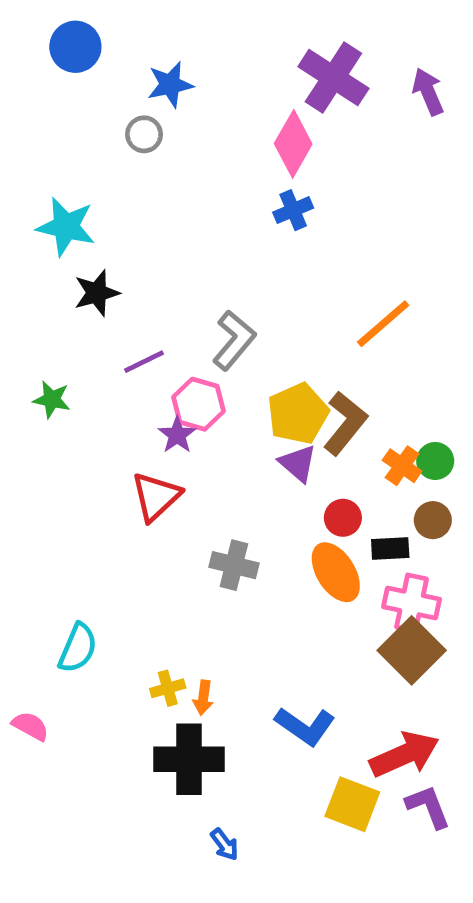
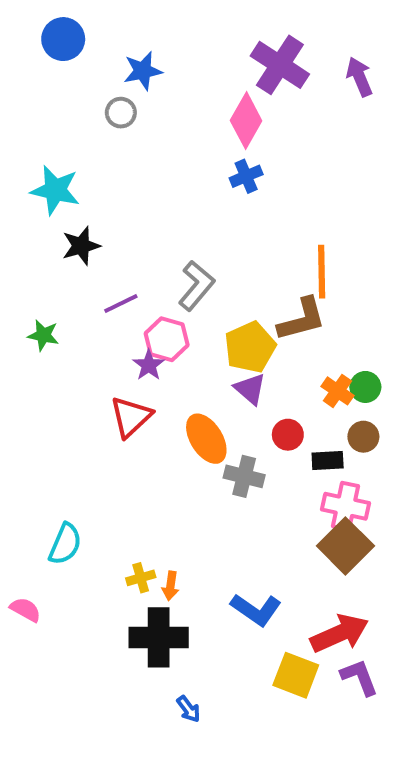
orange line: (383, 324) -> (322, 272), turned -50
brown L-shape: (345, 423) -> (302, 319), moved, turned 36
gray cross: (234, 565) -> (244, 476), moved
orange ellipse: (336, 572) -> (206, 439), moved

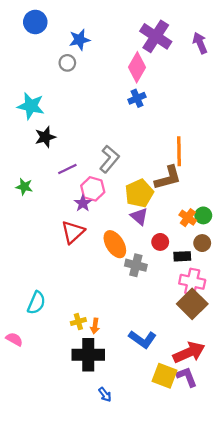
purple L-shape: (359, 677) -> (187, 377), moved

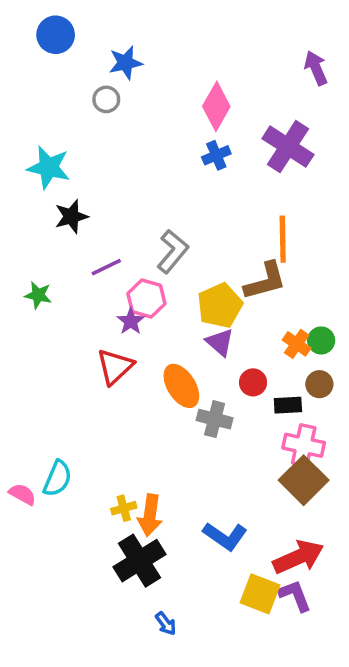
purple cross: (156, 36) -> (288, 147), moved
orange arrow: (95, 326) -> (150, 515), size x1.6
pink semicircle: (14, 339) -> (22, 494), moved
black cross: (88, 355) -> (139, 561), turned -32

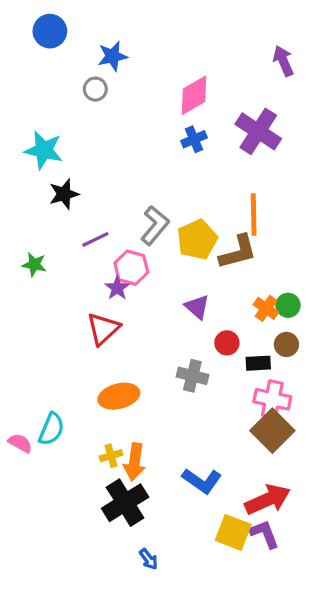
pink diamond: (216, 106) -> (194, 95), turned 30
yellow pentagon: (220, 306) -> (197, 239), moved
orange ellipse: (181, 386) -> (119, 396), moved, turned -72

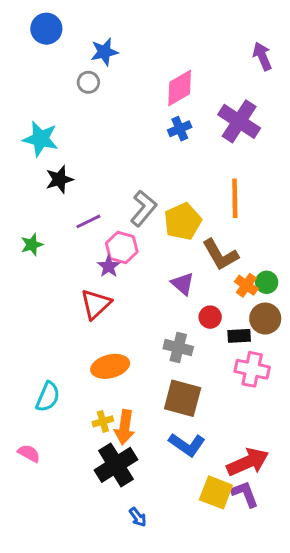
brown L-shape: (238, 252) -> (220, 255), moved, turned 75
green star: (34, 265) -> (32, 245), turned -30
brown circle: (286, 344) -> (265, 319), size x1.4
brown square: (272, 431) -> (183, 398), moved, turned -30
pink semicircle: (20, 443) -> (29, 453), moved

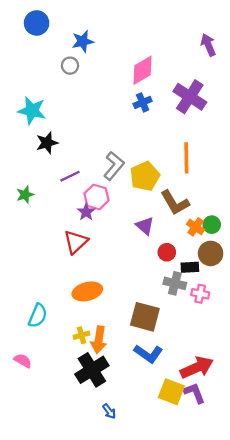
gray cross: (178, 348) -> (175, 283), moved
pink cross: (252, 369) -> (200, 294), size x0.7

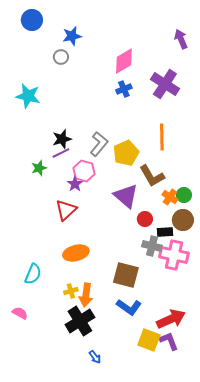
black star: (47, 143) -> (62, 139), moved
green star: (25, 195) -> (39, 168), moved
purple triangle: (145, 226) -> (126, 196), size x1.5
pink cross: (200, 294) -> (174, 255), size x1.8

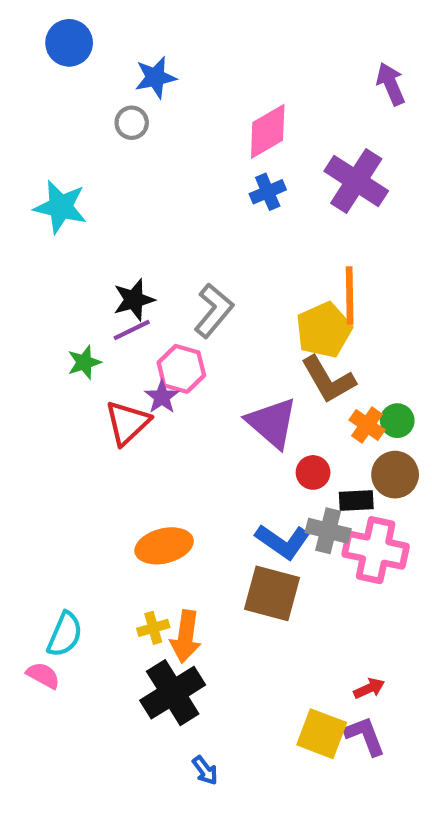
yellow pentagon: (126, 153) -> (324, 330), moved
red triangle: (66, 210) -> (127, 423), moved
cyan semicircle: (33, 274) -> (65, 634), moved
blue L-shape: (129, 307) -> (283, 542), moved
red arrow: (171, 319) -> (369, 688), size x0.5

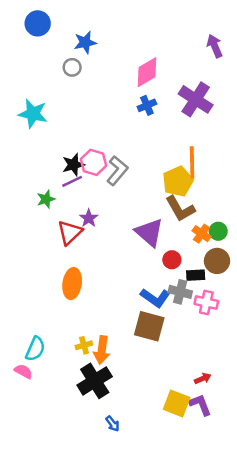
pink hexagon: (181, 369) -> (93, 162), moved
orange ellipse: (164, 546) -> (72, 284), moved, turned -68
pink cross: (376, 550) -> (206, 303), size x0.7

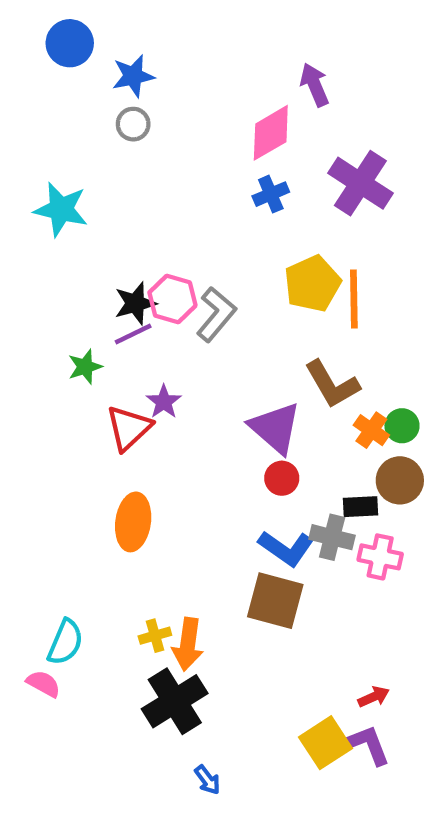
blue star: (85, 42) -> (133, 76), moved
purple arrow: (215, 46) -> (315, 85), moved
yellow pentagon: (178, 181) -> (312, 284), moved
red circle: (172, 260) -> (282, 478), moved
yellow square: (177, 403) -> (325, 743), turned 36

